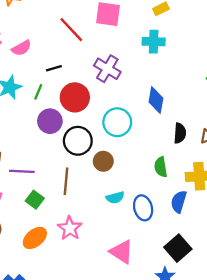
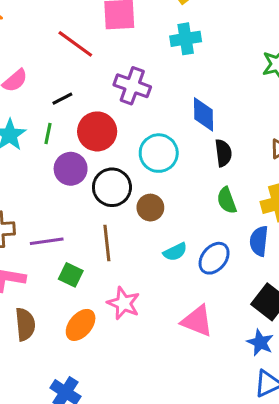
black semicircle: (180, 133) -> (223, 153), moved
blue ellipse: (143, 208) -> (214, 258), turned 65

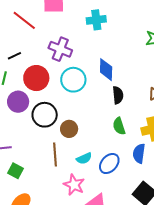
cyan circle: (159, 153) -> (73, 80), moved
brown line: (107, 243) -> (55, 154), moved
pink star: (124, 303) -> (74, 185), moved

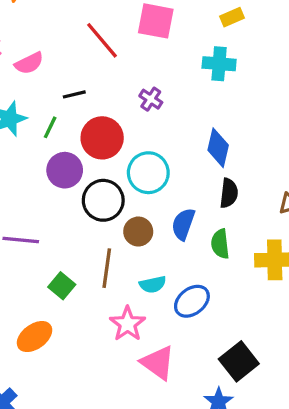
purple cross: (60, 49) -> (151, 99), size x0.6
cyan circle: (73, 80) -> (148, 173), moved
blue semicircle: (139, 153) -> (183, 224), moved
green square: (15, 171) -> (62, 286), moved

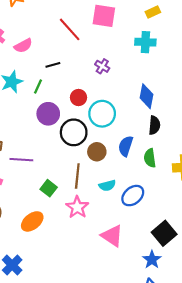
red circle: (102, 138) -> (78, 98), moved, size x0.6
pink star: (127, 324) -> (77, 207), moved

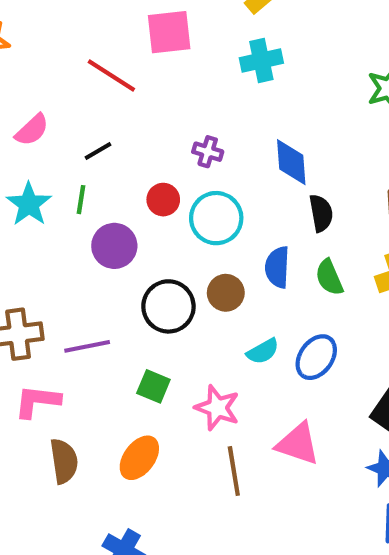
purple cross: (102, 66) -> (208, 152), moved
black circle: (74, 132) -> (168, 306), moved
brown line: (77, 176) -> (234, 471), moved

